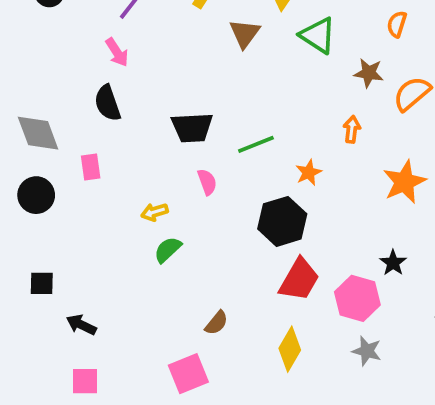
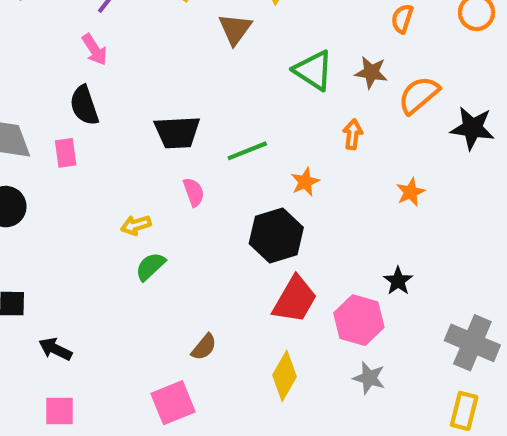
green triangle: (318, 35) -> (313, 70), moved
pink rectangle: (91, 167) -> (66, 153), moved
orange star: (404, 182) -> (410, 192), size x0.6

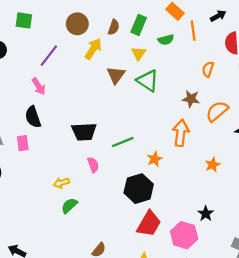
green triangle: (313, 70) -> (148, 81), moved
orange arrow: (353, 134) -> (181, 133), size x1.6

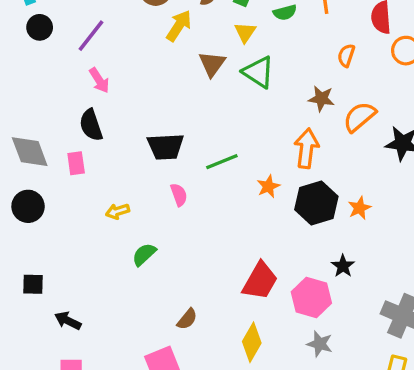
purple line: (49, 56) -> (91, 36), moved
orange star: (212, 165) -> (359, 208), moved
yellow arrow: (61, 183) -> (118, 211), moved
black hexagon: (139, 189) -> (316, 203), moved

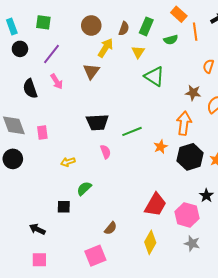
yellow triangle: (245, 32) -> (138, 52), moved
brown triangle: (212, 64) -> (91, 71), moved
black semicircle: (91, 125) -> (30, 89), moved
black square: (33, 284) -> (64, 207), moved

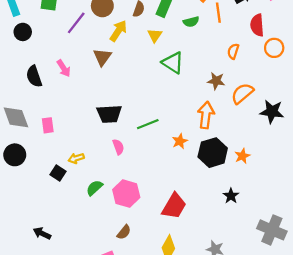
purple line: (52, 54) -> (76, 23), moved
black square: (64, 207) -> (58, 173), moved, turned 32
pink hexagon: (187, 215) -> (126, 194), moved

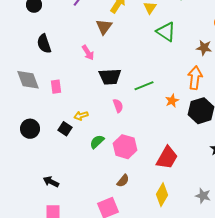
pink arrow: (64, 68) -> (88, 53), moved
black circle: (15, 155) -> (30, 129), moved

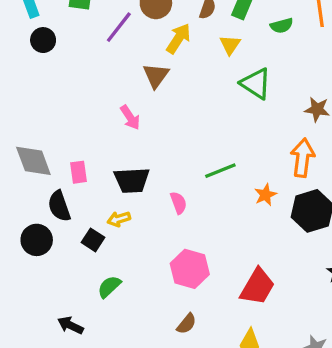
black semicircle: (44, 44) -> (59, 206), moved
black trapezoid: (110, 77) -> (132, 180), moved
green semicircle: (97, 142) -> (109, 287), moved

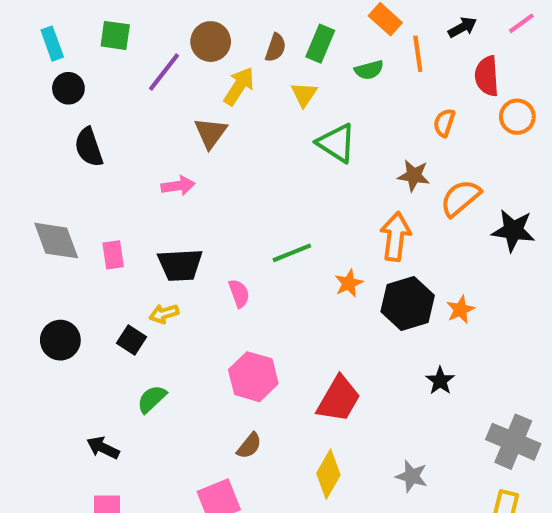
pink arrow: (130, 117) -> (178, 186), turned -65
black semicircle: (59, 206) -> (89, 147), moved

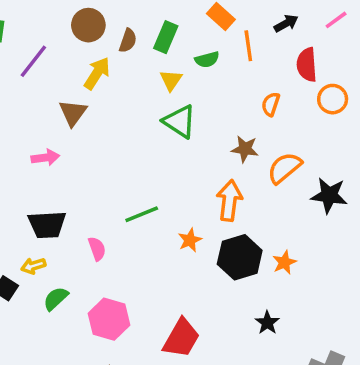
brown circle: (211, 42) -> (88, 25), moved
yellow triangle: (304, 94) -> (171, 80), moved
green semicircle: (152, 399) -> (56, 299), moved

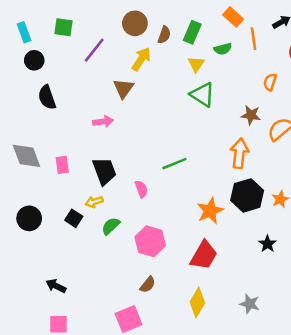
black trapezoid: (47, 225) -> (104, 171), turned -108
orange star: (190, 240) -> (210, 211), moved, size x1.5

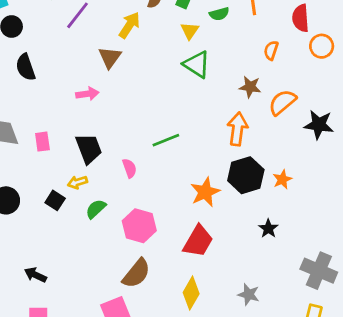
brown semicircle: (148, 285) -> (136, 273), size x1.6

